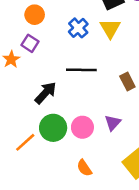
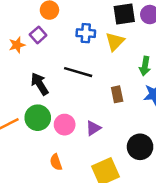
blue cross: (78, 28) -> (86, 33), turned 30
black arrow: (46, 93) -> (40, 84), turned -90

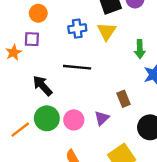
purple square: (38, 35) -> (32, 39), turned -35
brown rectangle: (117, 94) -> (124, 99), moved

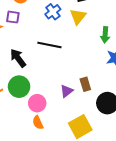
blue cross: (77, 29) -> (53, 12), turned -35
brown rectangle: (124, 99) -> (85, 84), moved
pink circle: (74, 120) -> (37, 103), moved

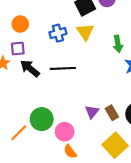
blue cross: (53, 12) -> (58, 33), turned 35
black arrow: (18, 58) -> (30, 68), moved
brown rectangle: (85, 84) -> (112, 113), moved

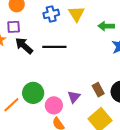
green arrow: (118, 44) -> (106, 26), turned 98
purple triangle: (92, 112) -> (74, 97), moved

